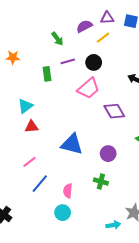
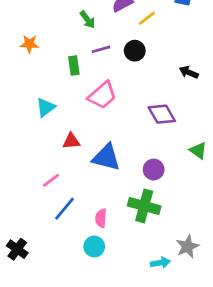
pink trapezoid: (88, 88) -> (102, 95), moved
red triangle: (32, 127) -> (71, 141), moved
green cross: (101, 182) -> (144, 206), size x1.6

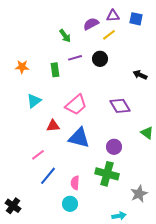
orange star: (29, 44) -> (22, 67), moved
pink trapezoid: (102, 95) -> (76, 105), moved
gray star: (187, 247) -> (139, 194), moved

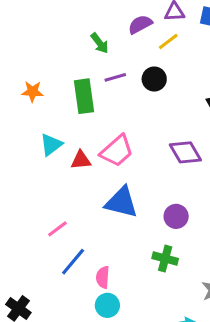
green rectangle: (55, 70) -> (84, 96), size x1.5
red triangle: (53, 126) -> (81, 160), moved
green cross: (107, 174) -> (165, 259), size x0.7
pink semicircle: (75, 183) -> (103, 277), moved

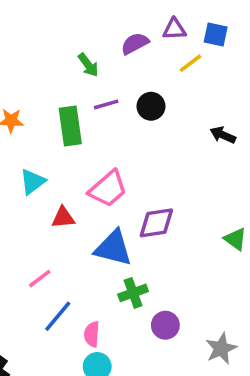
yellow line: (168, 42) -> (190, 63), moved
purple diamond: (185, 152) -> (156, 223), moved, turned -68
red triangle: (81, 160) -> (63, 218), moved
purple circle: (176, 216) -> (165, 325), moved
green cross: (165, 259) -> (133, 293), moved, turned -35

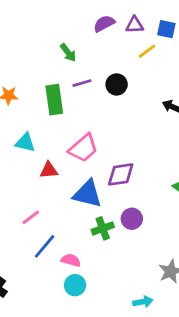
purple semicircle: (135, 43) -> (104, 24), moved
cyan triangle: (33, 182) -> (25, 143), turned 50
purple circle: (165, 325) -> (132, 219), moved
pink semicircle: (92, 334) -> (71, 260), turned 102

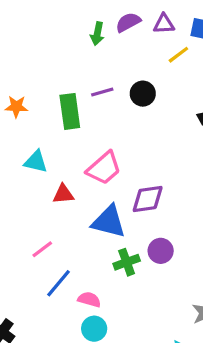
green arrow: (68, 53) -> (97, 34), moved, turned 48

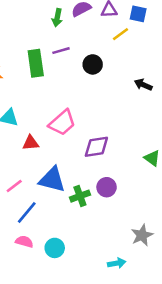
purple line: (102, 92) -> (61, 51), moved
green rectangle: (70, 111) -> (36, 63), moved
blue triangle: (109, 222) -> (52, 180), moved
pink semicircle: (89, 299) -> (24, 242), moved

